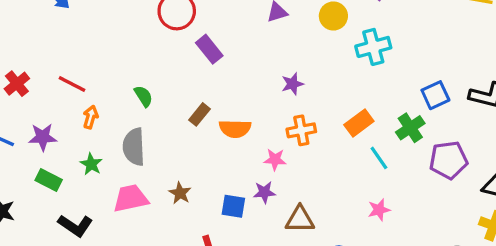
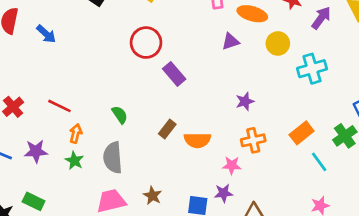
green star: (91, 164) -> (74, 161), moved
green rectangle: (49, 180) -> (34, 201), moved

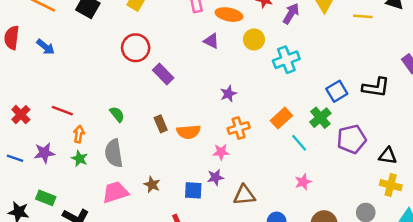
purple triangle: (230, 41) -> (211, 41), turned 49
brown rectangle: (167, 129) -> (161, 124), turned -56

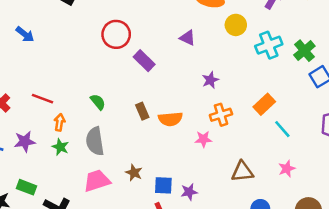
purple triangle: (211, 41) -> (188, 38), moved
green cross: (320, 118) -> (304, 51), moved
purple star: (216, 177) -> (189, 192), moved
blue square: (193, 190) -> (163, 185), moved
brown triangle: (244, 195) -> (242, 172), moved

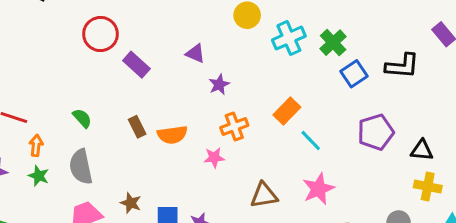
purple triangle: (188, 38) -> (195, 53), moved
pink star: (287, 169) -> (318, 189), size x1.5

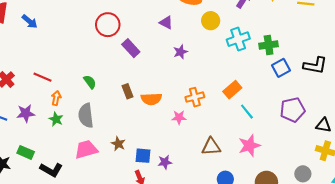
green cross: (333, 43) -> (269, 45), turned 30
purple triangle: (195, 53) -> (166, 22), moved
purple star: (219, 85) -> (180, 52), moved

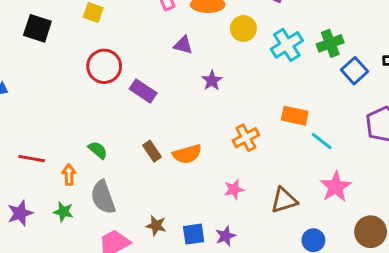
orange rectangle: (232, 90) -> (295, 116), turned 66
orange arrow: (56, 98) -> (69, 175), moved
pink star: (179, 117) -> (234, 189), moved

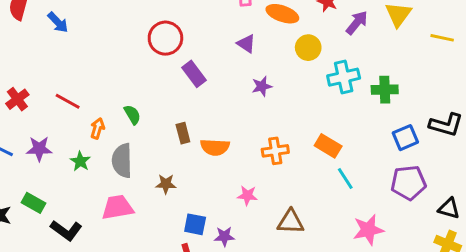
blue square: (354, 71) -> (405, 138), moved
pink star: (336, 187) -> (368, 230), moved
brown star: (156, 226) -> (166, 184), moved, turned -30

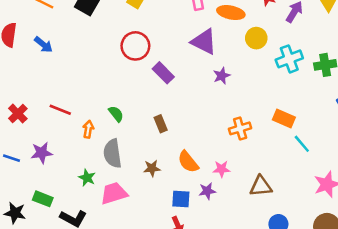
purple triangle: (246, 44) -> (204, 42), size x1.6
orange semicircle: (215, 147) -> (188, 162), moved, turned 55
green star: (80, 161) -> (87, 178), moved
purple star: (224, 236) -> (207, 191), moved

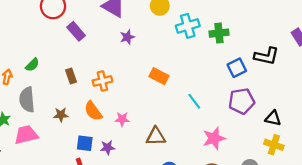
green semicircle: (116, 114) -> (32, 65), turned 80
orange rectangle: (284, 118) -> (159, 76), moved
orange cross: (240, 128) -> (102, 81), moved
purple star: (207, 191) -> (108, 148), moved

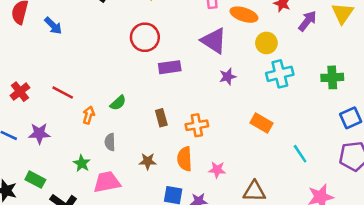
cyan cross: (188, 26) -> (280, 74), moved
purple rectangle: (76, 31) -> (170, 67), turned -60
gray semicircle: (27, 100) -> (110, 142), size x0.6
orange semicircle: (93, 111) -> (185, 159), turned 30

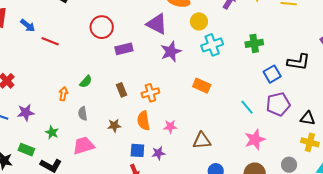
purple star: (228, 77) -> (171, 52), size x1.5
red line: (63, 93) -> (50, 41), moved
cyan line: (300, 154) -> (247, 107), moved
green star: (82, 163) -> (52, 132), moved

